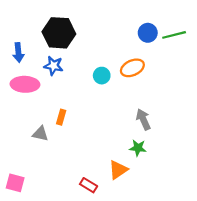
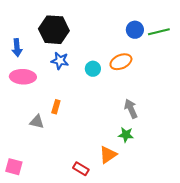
blue star: (53, 66) -> (60, 61), moved

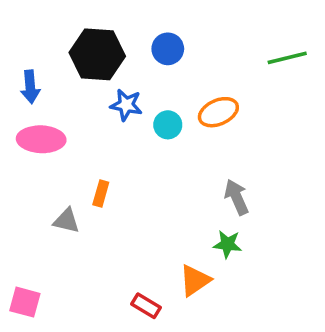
blue circle: (135, 30) -> (168, 49), moved
blue star: (60, 61) -> (126, 105), moved

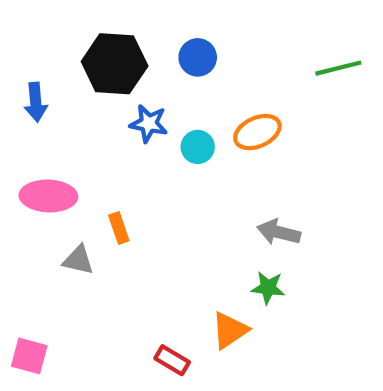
pink ellipse: (41, 139) -> (48, 196), moved
orange rectangle: (101, 194) -> (119, 228), turned -35
gray arrow: (236, 197) -> (279, 232), turned -52

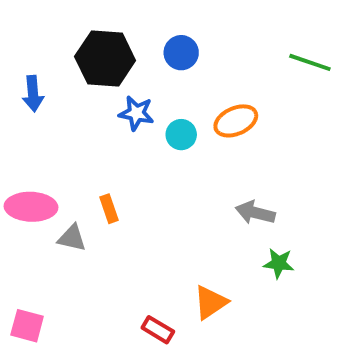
green line: (338, 68) -> (310, 62), turned 33
pink ellipse: (48, 196) -> (31, 207), moved
green star: (268, 288) -> (279, 263), moved

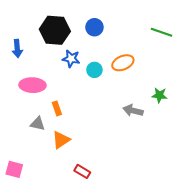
pink ellipse: (31, 207) -> (32, 85), moved
green star: (279, 263) -> (159, 95), moved
orange triangle: (210, 302) -> (61, 140), moved

